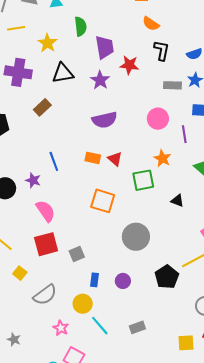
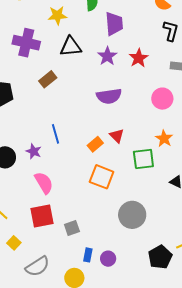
yellow star: (47, 43) -> (57, 15), turned 30
red star: (129, 65) -> (139, 58), moved, turned 30
orange rectangle: (93, 158) -> (95, 144), moved, turned -56
purple circle: (123, 281) -> (108, 259), moved

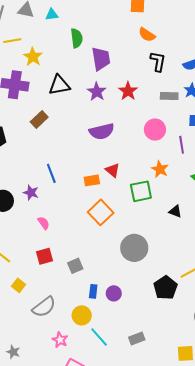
yellow star: (57, 15) -> (33, 57), moved, turned -30
orange rectangle: (95, 144) -> (92, 180), turned 35
orange square: (102, 177) -> (101, 212), turned 30
pink semicircle: (44, 183) -> (44, 223), size x0.6
red square: (42, 216) -> (44, 256), size x0.7

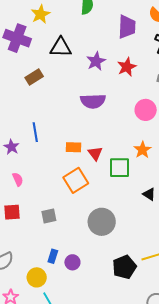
purple trapezoid: (101, 59) -> (127, 27), moved
red triangle: (113, 170) -> (95, 153), moved
gray square: (75, 266) -> (49, 216), moved

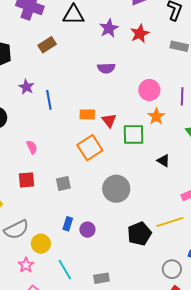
purple semicircle: (93, 101) -> (106, 68), size x0.7
pink circle: (146, 110) -> (149, 90), moved
purple star: (11, 147) -> (26, 87), moved
yellow circle: (37, 277) -> (41, 244), moved

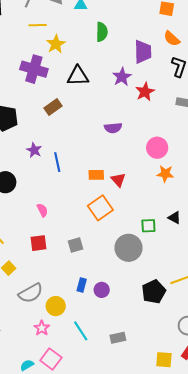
purple star: (109, 28) -> (122, 77), moved
orange star: (156, 116) -> (165, 174), turned -30
green square: (134, 134) -> (148, 226), moved, size x0.7

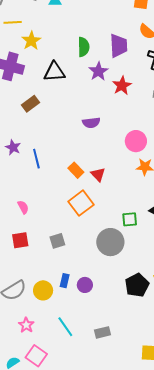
green semicircle: (102, 32) -> (84, 47), moved
orange rectangle: (96, 175) -> (76, 170), turned 49
yellow circle: (56, 306) -> (43, 290), moved

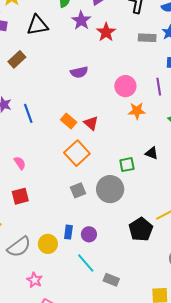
gray square: (57, 241) -> (78, 190), moved
cyan line: (65, 327) -> (86, 263), moved
gray rectangle: (103, 332) -> (111, 280), turned 42

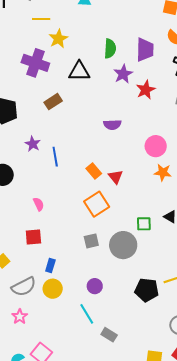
black pentagon: (141, 229) -> (147, 290), turned 30
blue rectangle: (68, 232) -> (50, 266), moved
pink star: (35, 280) -> (20, 317), moved

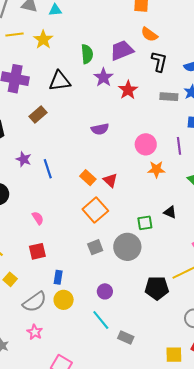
yellow star: (58, 39) -> (43, 40), moved
purple trapezoid: (145, 50) -> (122, 50), turned -105

